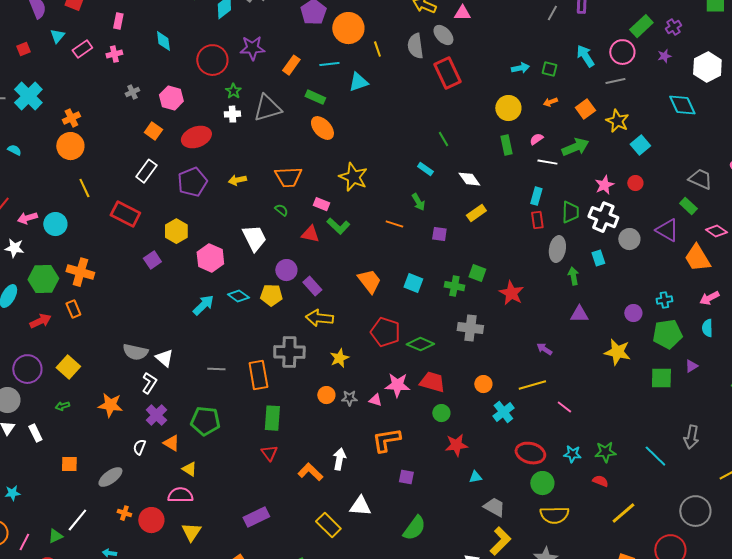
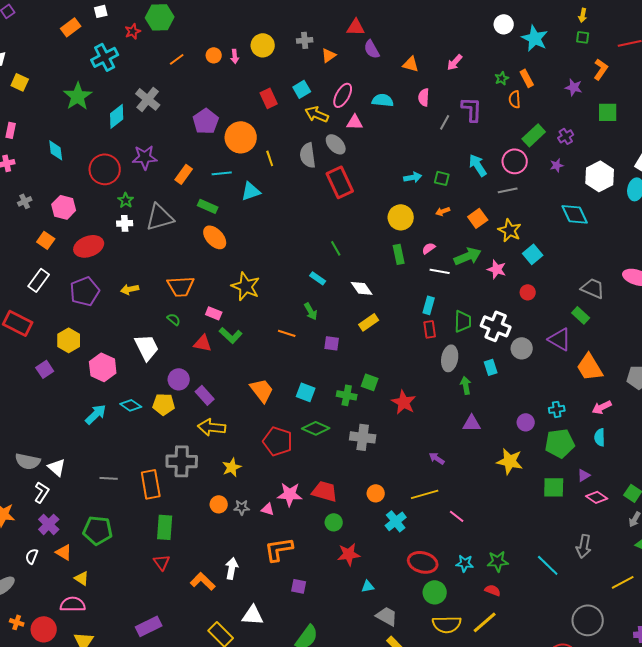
pink star: (604, 185) -> (497, 269), moved, turned -30
pink diamond: (716, 231) -> (597, 497), moved
green diamond: (420, 344) -> (316, 428), moved
yellow line: (623, 513) -> (485, 622), moved

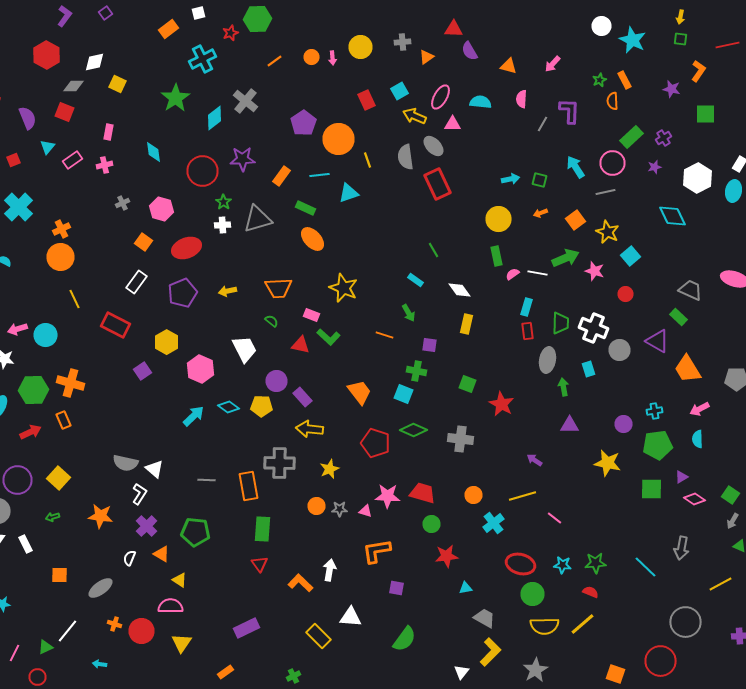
pink semicircle: (429, 248) -> (512, 274), moved
yellow rectangle: (369, 322) -> (466, 324), turned -42
green cross: (347, 395) -> (416, 371), moved

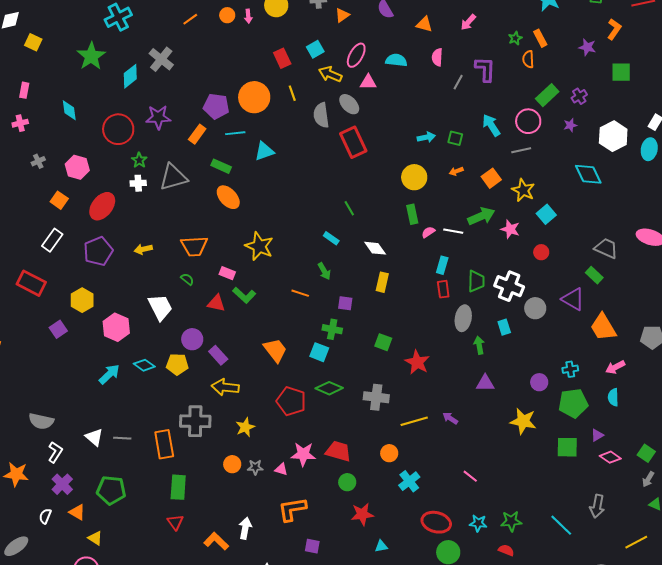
purple pentagon: (304, 123) -> (216, 106), moved, turned -30
yellow line: (368, 160) -> (292, 93), moved
red ellipse: (186, 248) -> (102, 206), turned -32
white triangle: (154, 469) -> (94, 437), moved
yellow line: (522, 496) -> (414, 421), moved

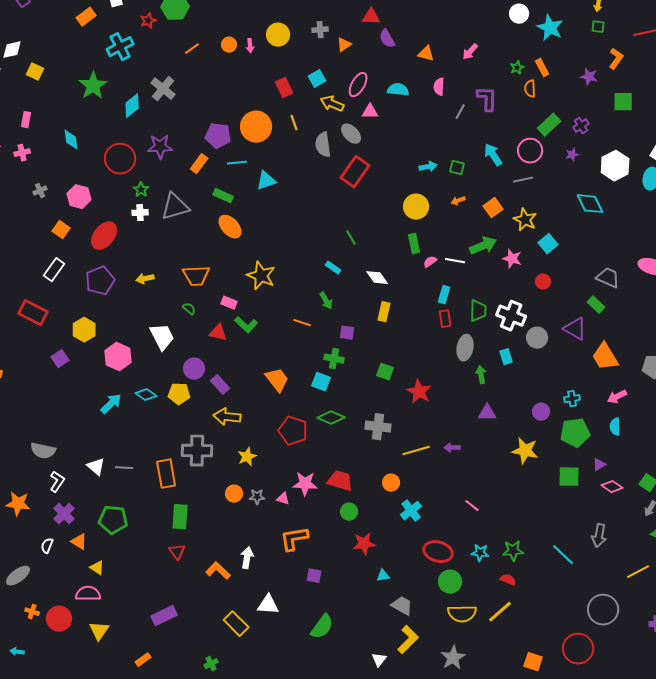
red rectangle: (353, 142) -> (355, 172), turned 60
purple arrow: (450, 418) -> (452, 448), turned -35

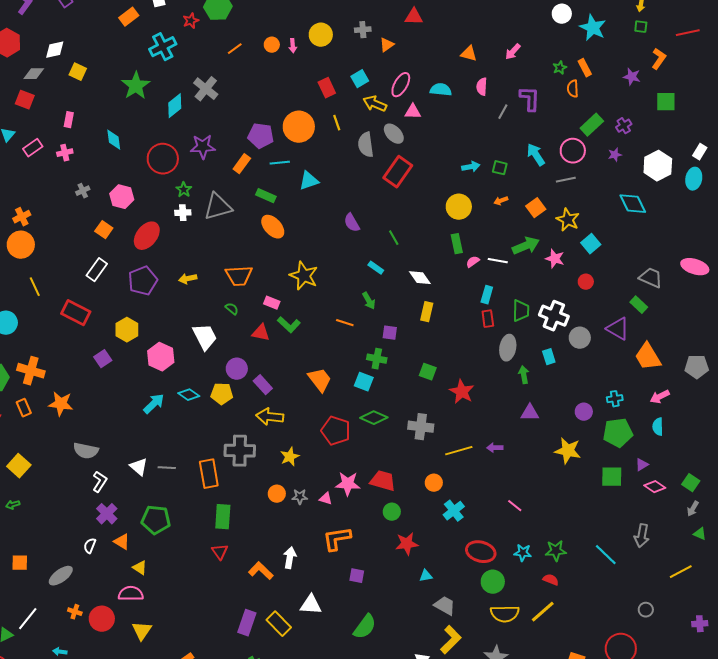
purple semicircle: (387, 39) -> (352, 223), moved
orange star: (18, 504) -> (61, 404), moved
gray circle: (603, 610) -> (646, 610), size x0.5
purple rectangle: (164, 616) -> (247, 623), moved, turned -45

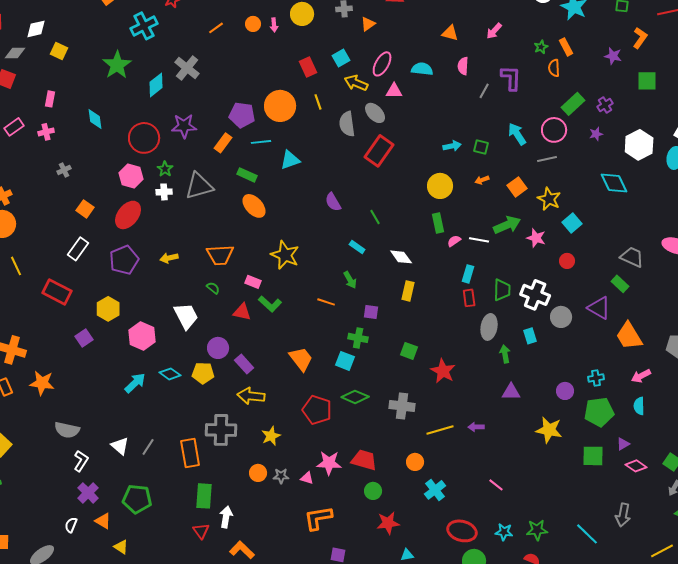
pink hexagon: (122, 197) -> (131, 176), moved
gray line: (167, 468) -> (148, 447), turned -60
white arrow: (290, 558) -> (226, 517), moved

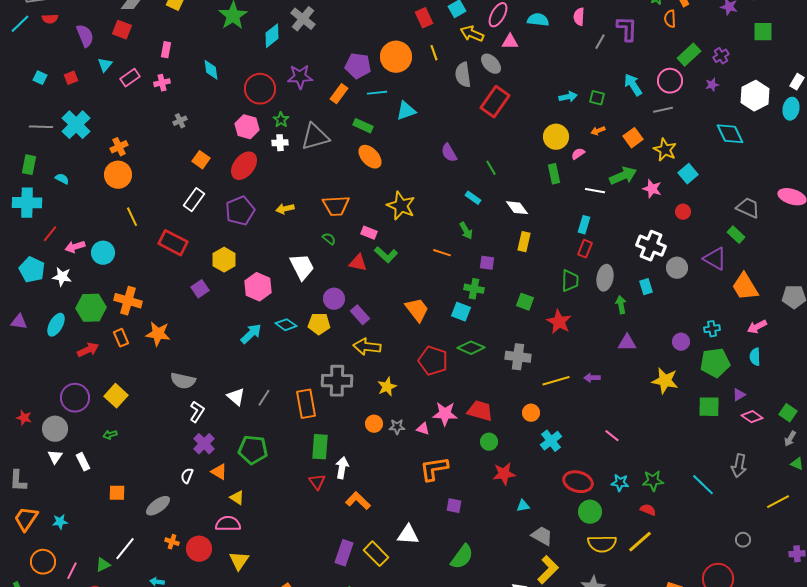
pink semicircle: (454, 241) -> (578, 154), moved
green trapezoid: (502, 290) -> (570, 281), moved
red rectangle: (469, 298) -> (585, 249), turned 30

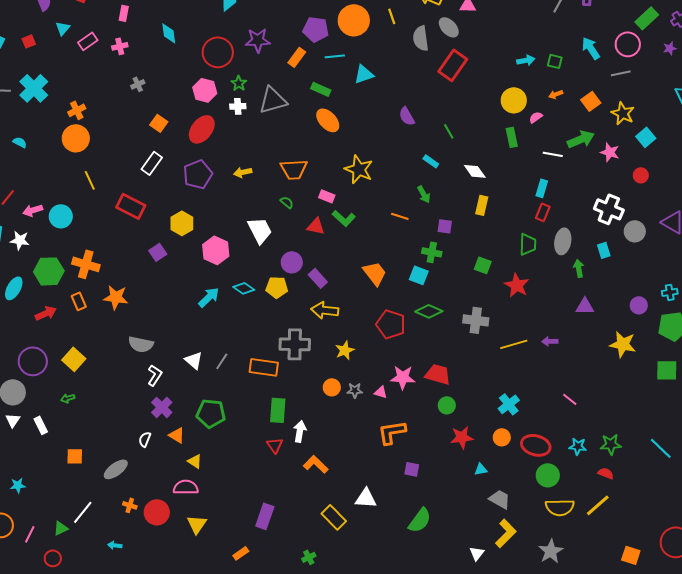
orange rectangle: (306, 404) -> (264, 367), turned -72
orange circle: (531, 413) -> (502, 437), moved
purple rectangle: (344, 553) -> (265, 516), moved

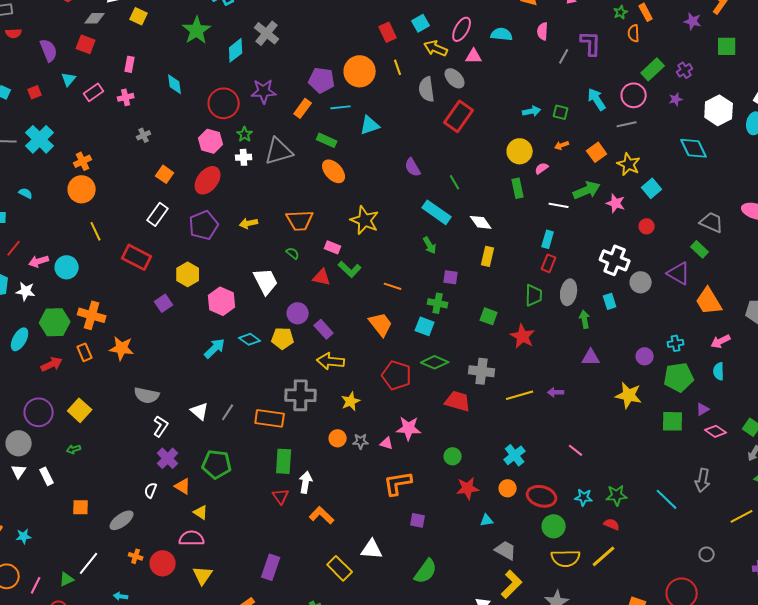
cyan rectangle: (431, 161) -> (437, 212), size x1.8
orange line: (400, 216) -> (393, 286), moved
red trapezoid: (438, 374) -> (458, 401), moved

